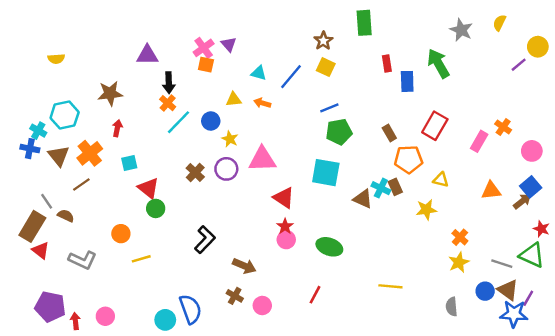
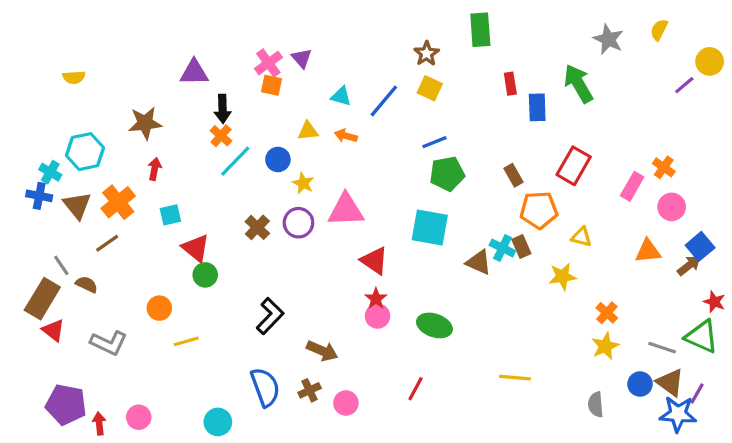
pink circle: (532, 151) -> (672, 207), moved
brown cross: (235, 296) -> (310, 390), turned 35
blue semicircle: (190, 309) -> (265, 387), moved

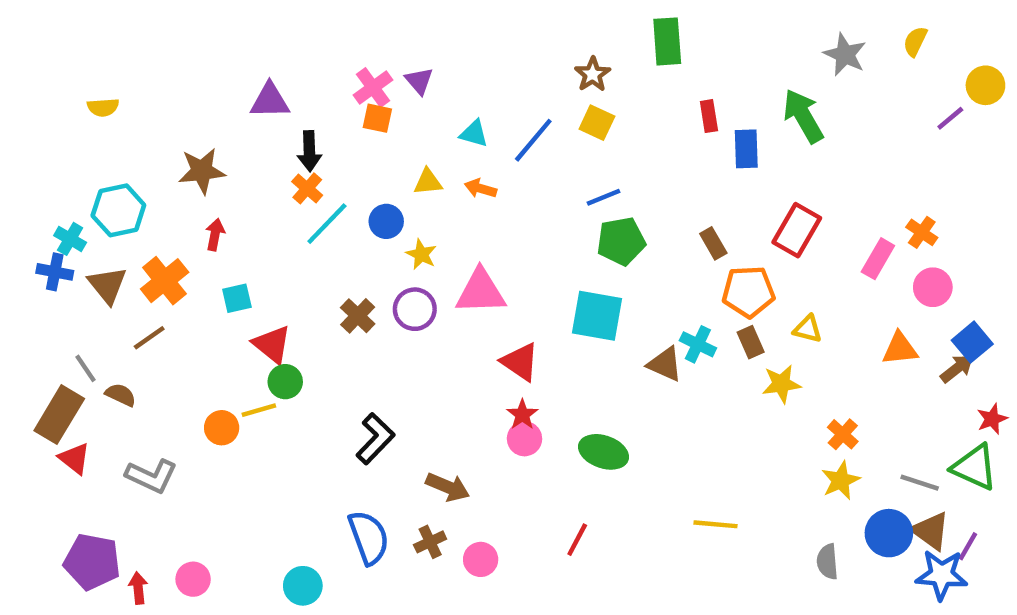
brown rectangle: (521, 246) -> (751, 342), moved
red star: (714, 302) -> (992, 419), turned 30
yellow line: (186, 341) -> (259, 410), moved
blue circle: (640, 384) -> (889, 533), size x1.4

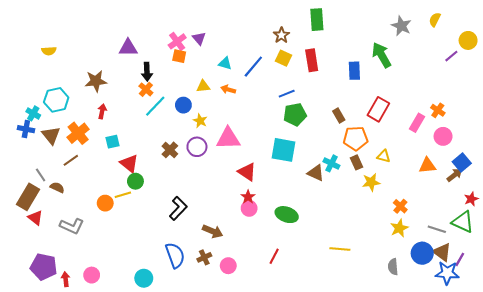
red rectangle: (709, 116) -> (312, 60), moved, size x1.5

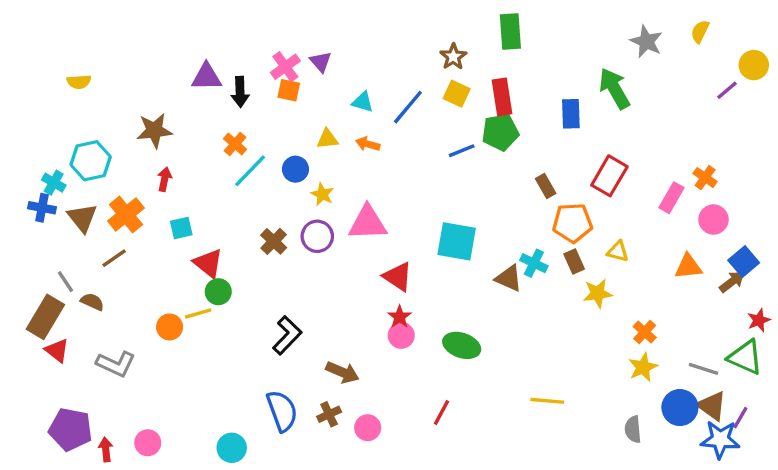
black arrow: (147, 72) -> (240, 92), moved
green pentagon: (295, 114) -> (500, 132), moved

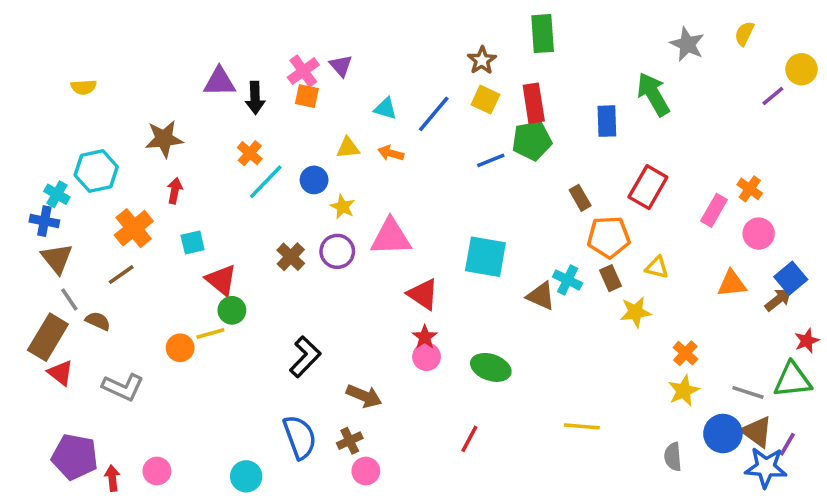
brown triangle: (82, 218) -> (57, 259), moved
green triangle: (745, 357) -> (793, 380), turned -30
pink circle: (368, 428) -> (366, 471), moved

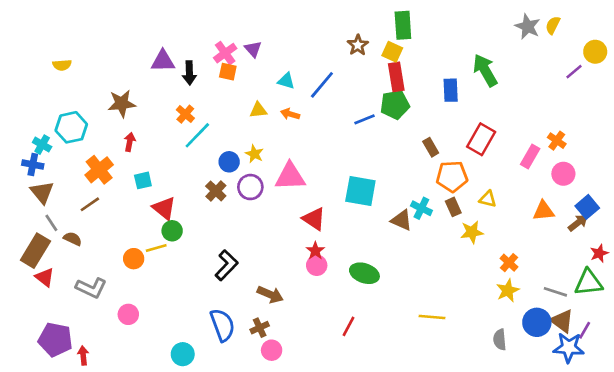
gray star: (687, 44) -> (528, 27), moved
yellow square: (485, 100) -> (392, 52), moved
blue circle: (314, 180) -> (229, 162), moved
pink circle: (157, 471) -> (128, 314), moved

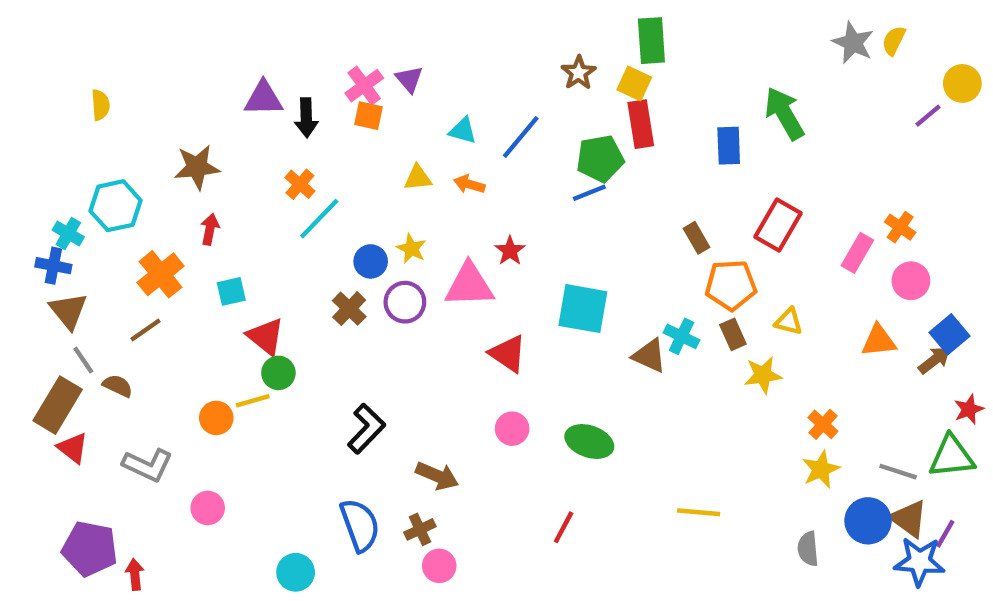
yellow semicircle: (62, 65) -> (101, 105), turned -90
green pentagon: (395, 105) -> (600, 159), moved
red star: (315, 251) -> (510, 251), moved

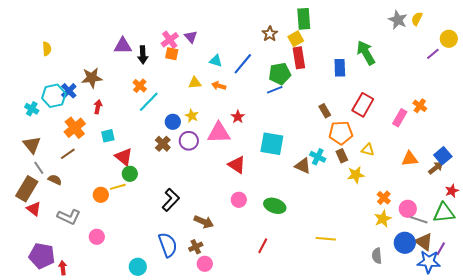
yellow square: (634, 83) -> (296, 39), turned 35
blue cross: (53, 266) -> (69, 91), moved, turned 35
pink circle: (911, 281) -> (408, 209), moved

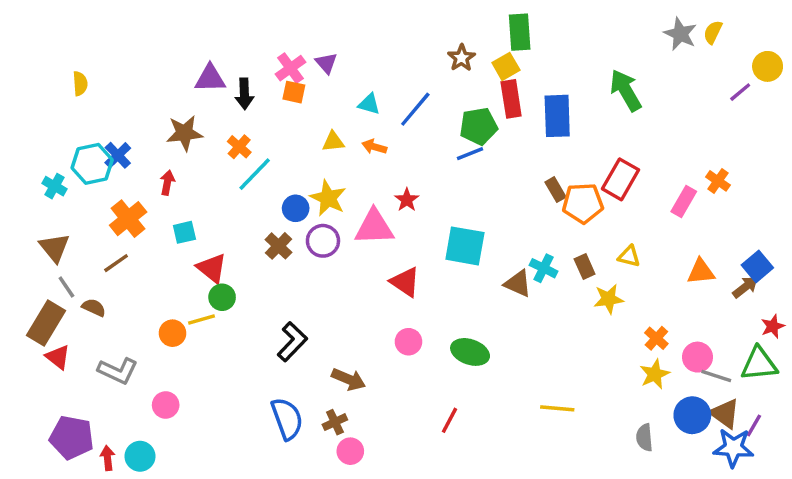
blue rectangle: (340, 68) -> (557, 116), moved, size x1.4
brown star: (92, 78) -> (184, 133), moved
yellow star: (192, 116) -> (328, 198), size x1.5
orange pentagon: (341, 133) -> (583, 203), moved
cyan circle: (138, 267) -> (140, 456), moved

